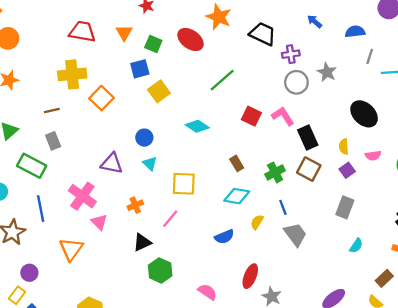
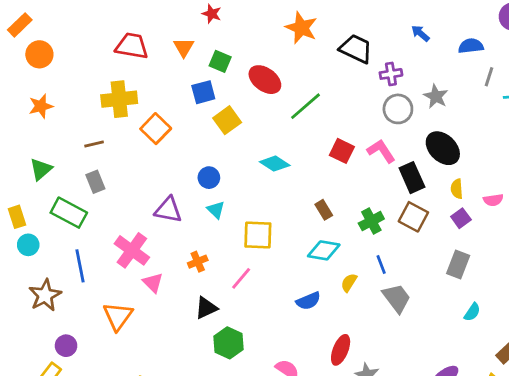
red ellipse: (191, 39) -> (265, 80), moved
black ellipse: (364, 114) -> (443, 148), moved

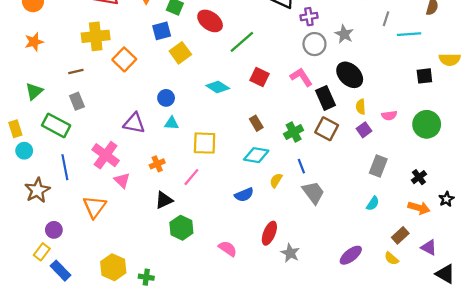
red square: (342, 151) -> (260, 77), moved
cyan triangle: (216, 210) -> (172, 123), turned -40
gray rectangle: (458, 264) -> (378, 166), moved

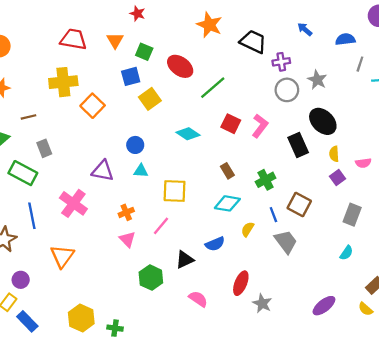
brown line: (76, 72) -> (28, 117), moved
pink L-shape: (301, 77) -> (260, 126), moved, turned 70
brown square: (327, 129) -> (299, 205), moved
pink triangle: (122, 180) -> (127, 239), moved
black triangle: (164, 200) -> (185, 260), moved

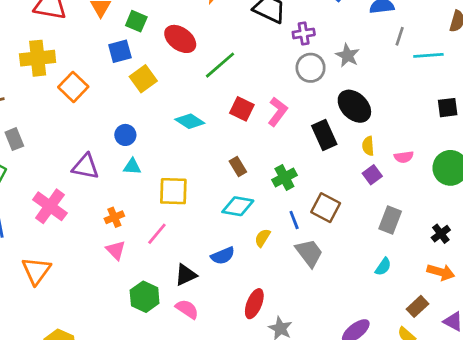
pink semicircle: (198, 299) -> (187, 309), moved

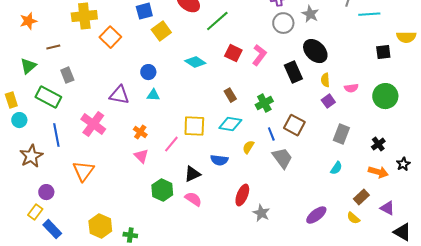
yellow square: (173, 191) -> (194, 126), moved
orange cross: (114, 217) -> (140, 132), turned -32
blue semicircle: (223, 256) -> (219, 160), turned 30

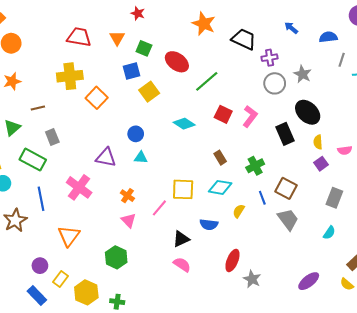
gray trapezoid: (282, 158) -> (288, 219), moved
green hexagon: (162, 190) -> (116, 257), moved
purple circle: (46, 192) -> (40, 266), moved
yellow rectangle: (35, 212) -> (61, 279), moved

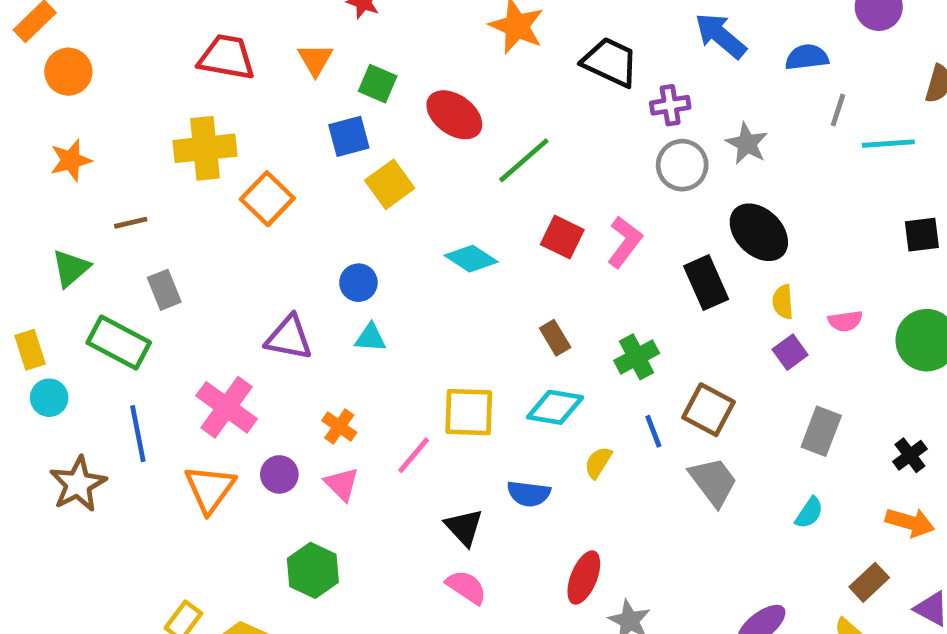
blue arrow: (291, 28) -> (721, 36), size x1.6
orange triangle: (69, 236) -> (210, 489), moved
black triangle: (181, 239) -> (464, 527), turned -48
purple circle: (40, 266) -> (279, 474), moved

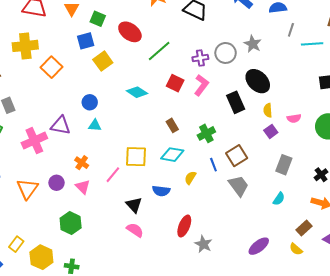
purple cross: (670, 105) -> (200, 58), moved
pink cross: (227, 407) -> (34, 141), moved, turned 30
brown square: (709, 410) -> (237, 156), turned 30

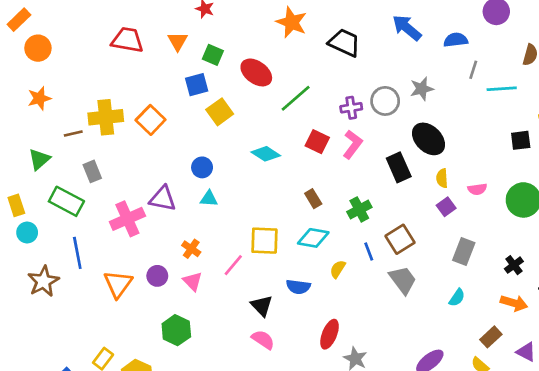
gray star: (253, 44) -> (422, 89), turned 30
yellow cross: (25, 46) -> (106, 117), moved

